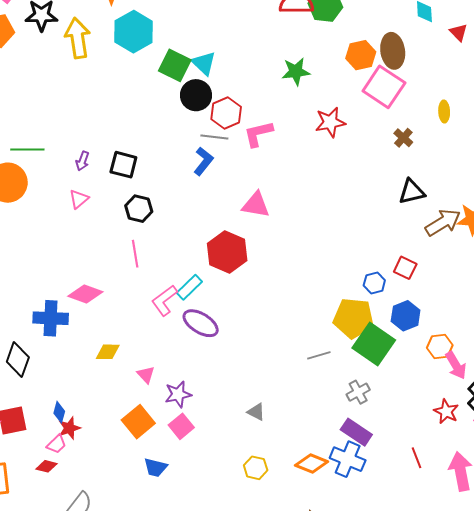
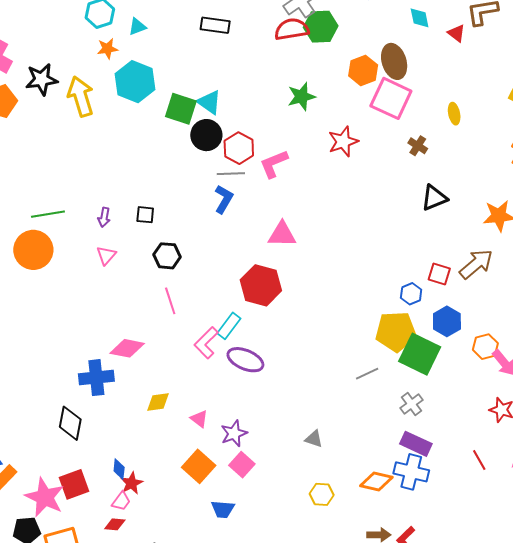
black square: (123, 165) -> (145, 215), size x0.7
brown arrow: (443, 223) -> (476, 264), moved

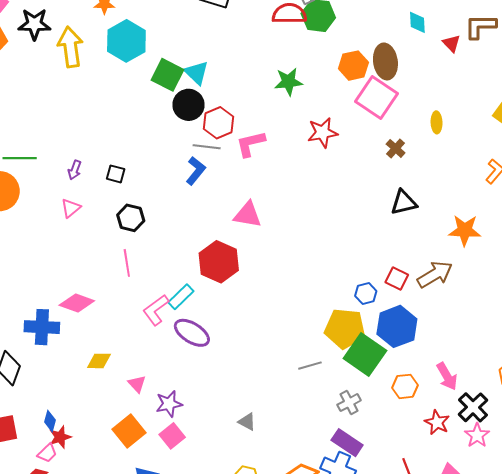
blue hexagon: (447, 321) -> (397, 326), size x1.4
orange hexagon: (485, 347) -> (405, 386), moved

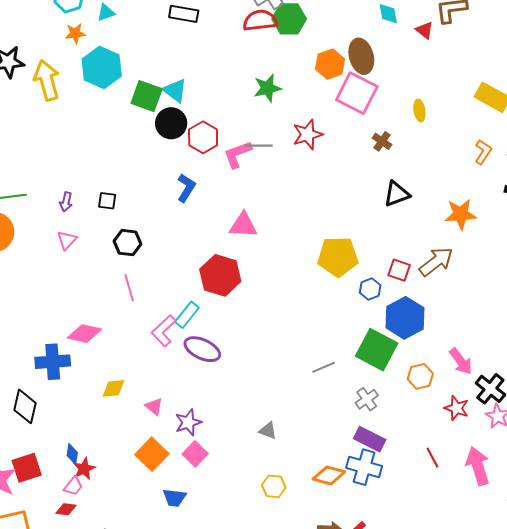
gray line: (207, 147) -> (259, 146), moved
yellow pentagon: (345, 329) -> (338, 257), moved

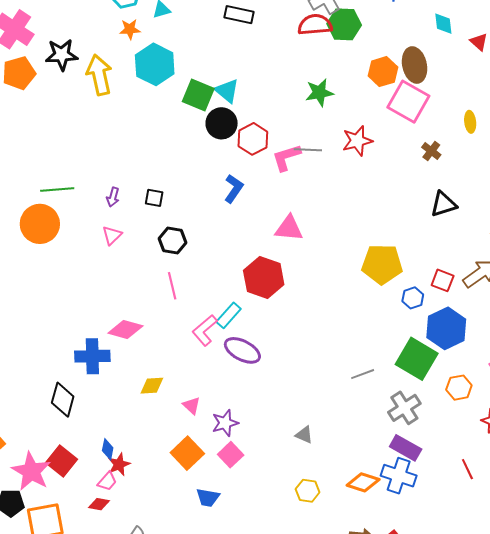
gray cross: (367, 399) -> (404, 408), size x1.4
red square: (27, 468) -> (62, 461), turned -36

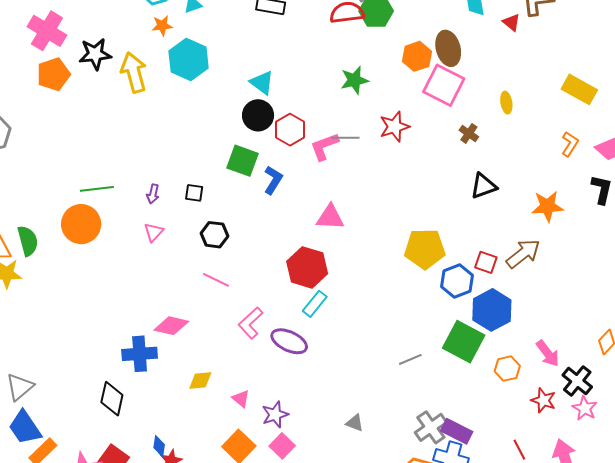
green square: (198, 95) -> (242, 161), moved
pink line: (172, 286) -> (216, 280), turned -48
blue hexagon: (413, 298) -> (457, 281), size x1.5
cyan rectangle: (229, 315) -> (315, 304), moved
gray cross: (404, 408) -> (431, 427), moved

